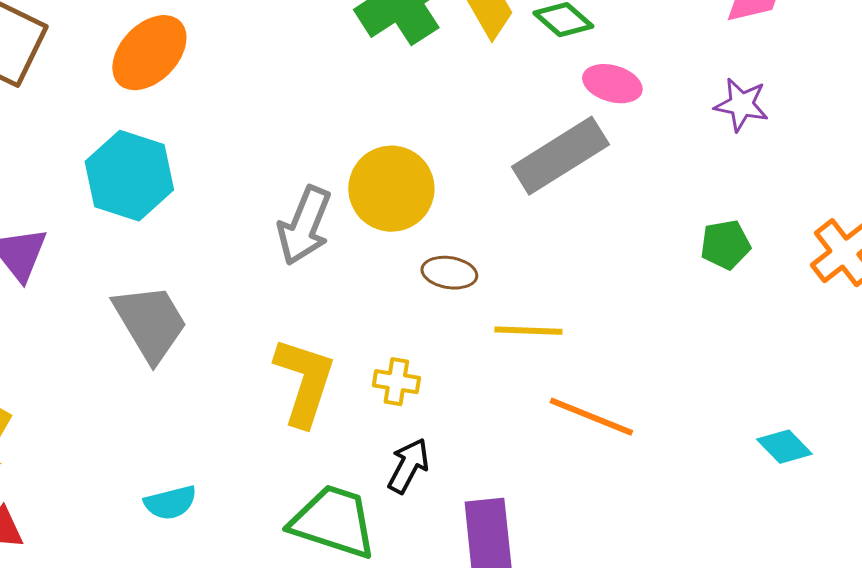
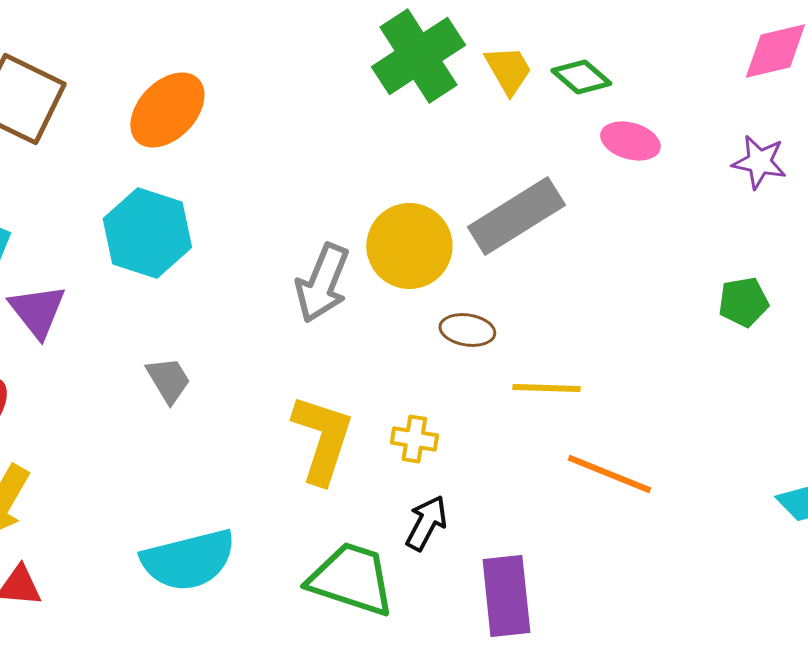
gray rectangle: (560, 156) -> (516, 216), moved
gray trapezoid: (150, 323) -> (168, 380), size x0.6
cyan semicircle: (170, 503) -> (188, 560), size x1.8

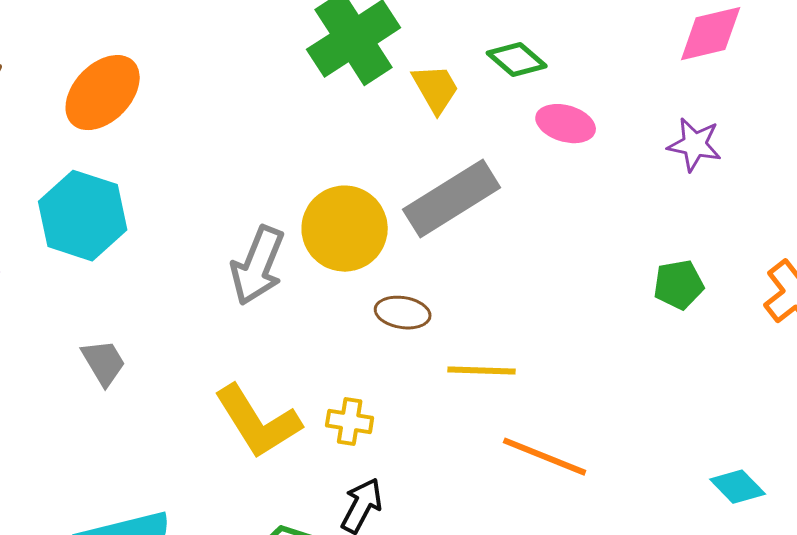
yellow trapezoid: (508, 70) -> (436, 89), moved
yellow L-shape: (322, 439) -> (258, 422), turned 130

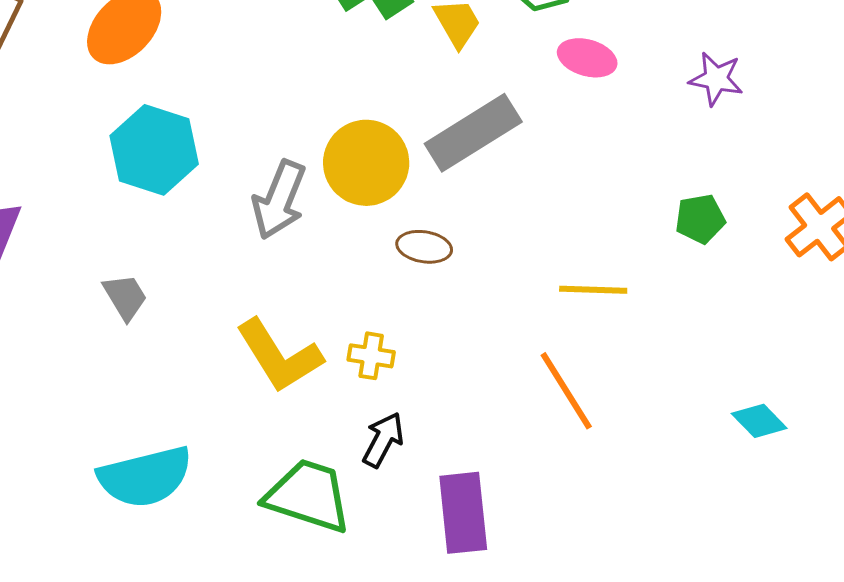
cyan hexagon: (83, 216) -> (154, 150), moved
yellow line: (482, 371) -> (593, 290), moved
orange line: (545, 457) -> (566, 391), turned 36

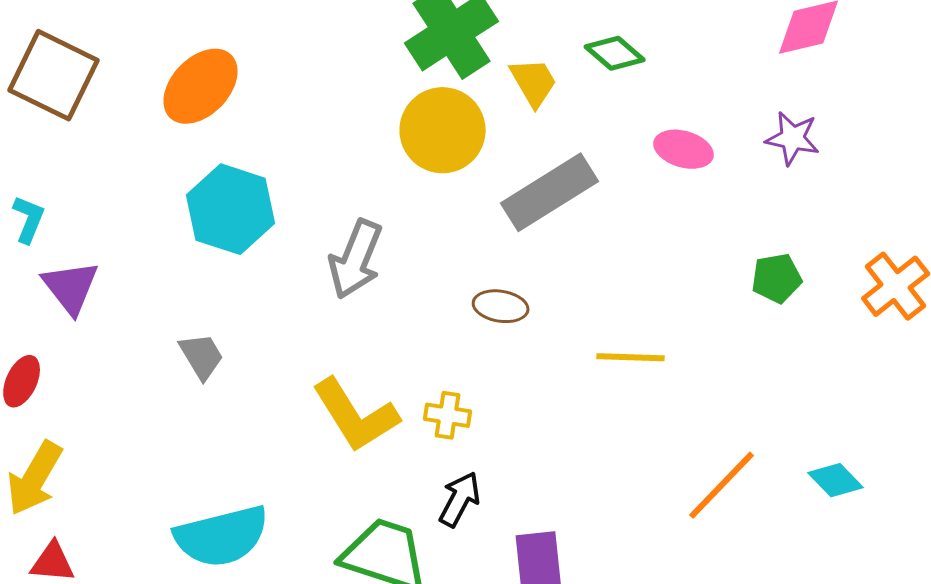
pink ellipse: (587, 58) -> (684, 149), moved
yellow circle: (366, 163) -> (443, 130), moved
yellow line: (593, 290) -> (631, 357), moved
orange line: (566, 391) -> (722, 485), moved, turned 76

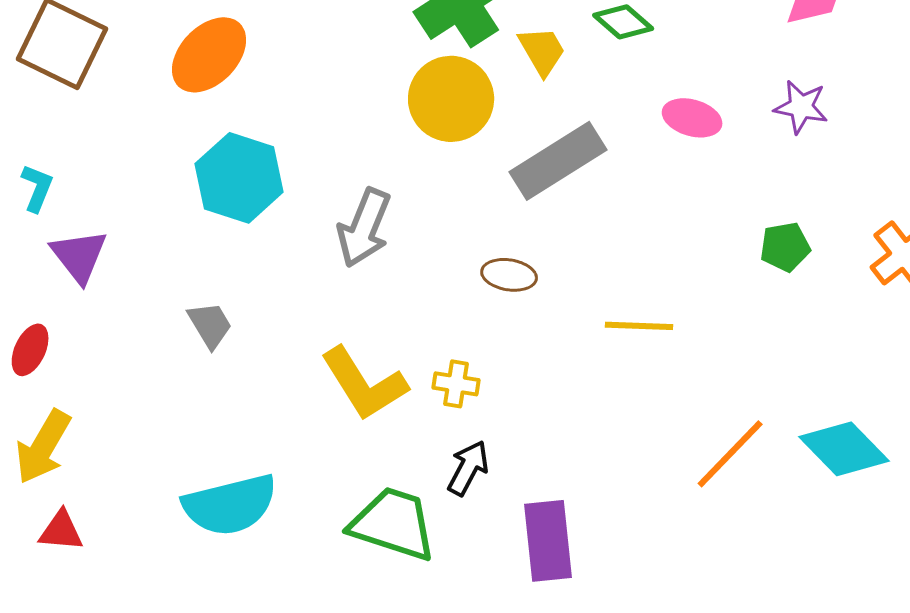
cyan diamond: (836, 480) -> (844, 449), size x1.6

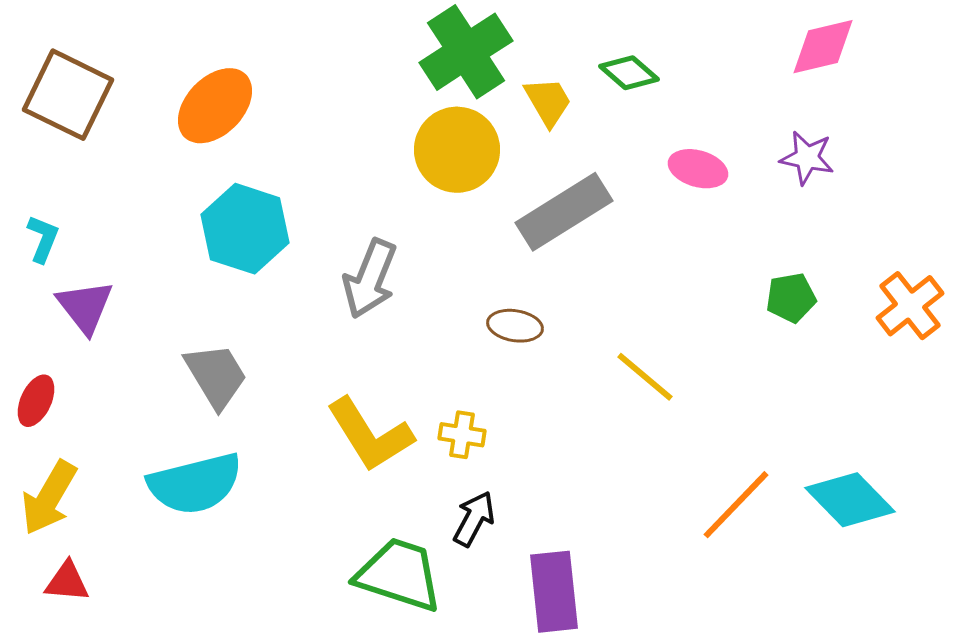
gray trapezoid: (210, 325) -> (216, 376), size x1.4
yellow line: (639, 326) -> (645, 377), turned 38
cyan semicircle: (230, 505) -> (195, 484), moved

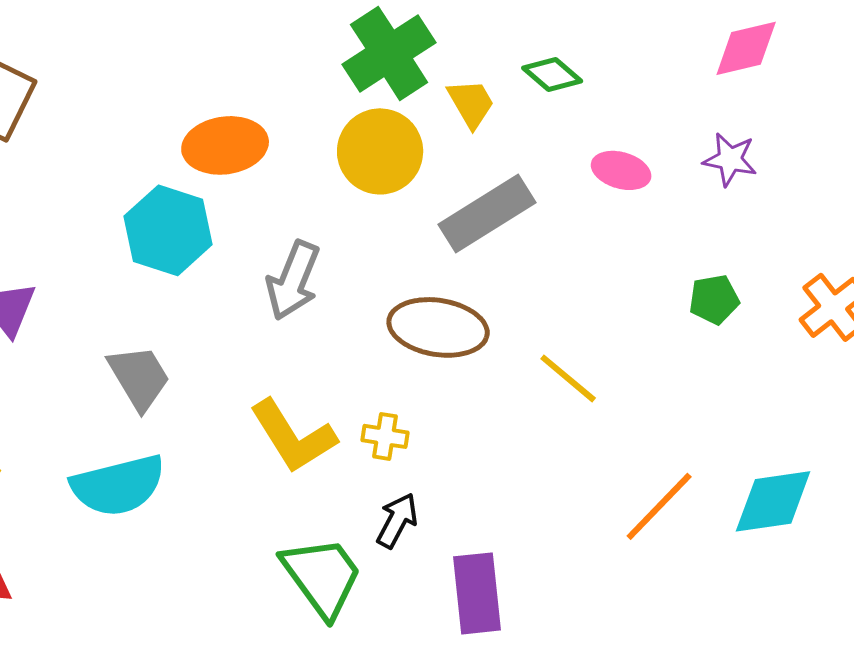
orange ellipse: (215, 106) -> (225, 145), moved, turned 38
brown ellipse: (515, 326) -> (438, 327), size x1.8
cyan diamond: (850, 500) -> (773, 501), turned -54
green trapezoid: (399, 575) -> (322, 576), turned 36

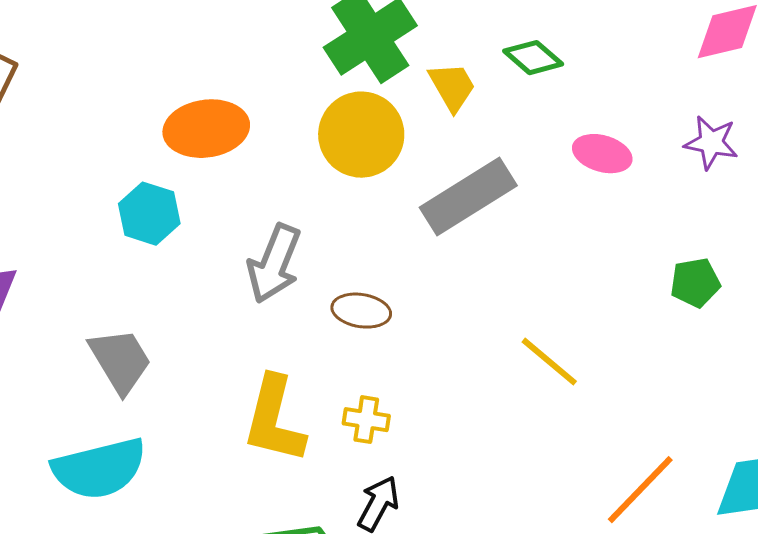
cyan hexagon: (168, 230) -> (149, 214), size x0.7
brown ellipse: (438, 327) -> (361, 311), moved, size x0.6
yellow L-shape: (293, 436) -> (274, 420), turned 46

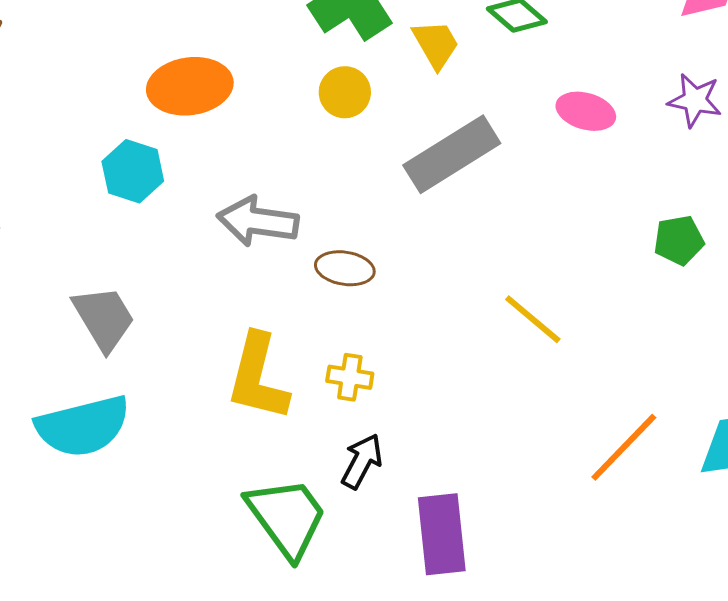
yellow circle: (361, 135) -> (345, 92), size x0.6
gray arrow: (274, 264) -> (258, 221), turned 76

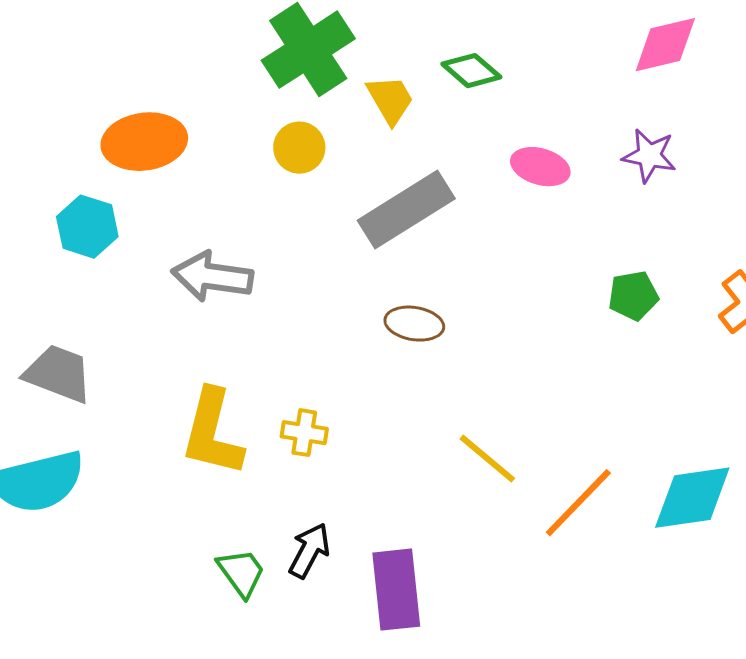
brown ellipse: (345, 268) -> (414, 324), moved
gray trapezoid: (104, 318) -> (58, 374), turned -38
yellow line: (533, 319) -> (487, 459), moved
black arrow: (362, 461) -> (309, 551), moved
green trapezoid: (287, 517) -> (241, 573), size x0.6

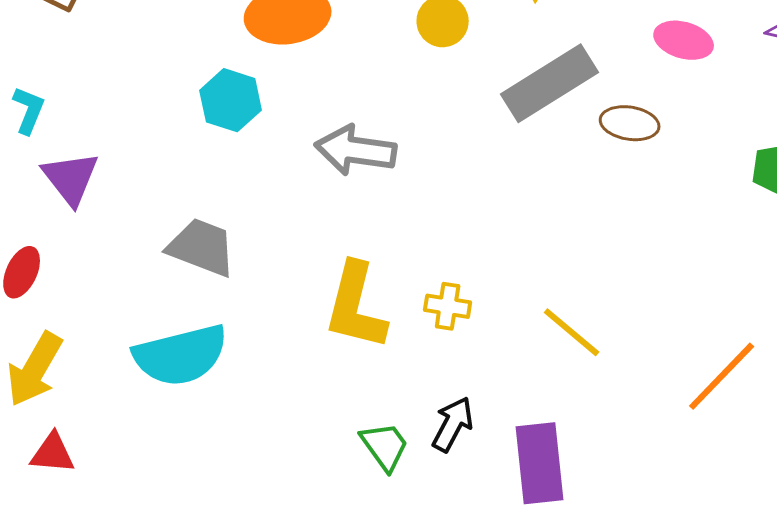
brown ellipse: (414, 324) -> (630, 123), moved
yellow line: (487, 459) -> (572, 332), moved

